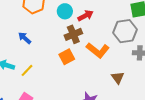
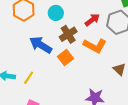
red arrow: (85, 16) -> (92, 20), moved
blue arrow: (25, 38) -> (41, 45), moved, size x1.6

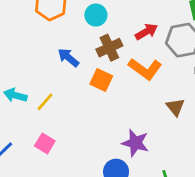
blue arrow: (41, 45) -> (68, 58), size x0.7
orange square: (65, 57) -> (101, 80), turned -35

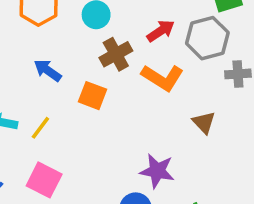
blue arrow: (68, 58) -> (48, 70), moved
orange square: (101, 80) -> (93, 96), moved
pink square: (45, 143) -> (44, 180), size x1.4

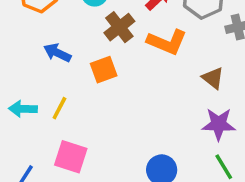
orange square: (93, 96) -> (104, 70), turned -32
purple star: (157, 171) -> (219, 124), moved

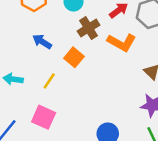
orange square: (104, 70) -> (74, 57), turned -36
yellow line: (59, 108) -> (49, 81), moved

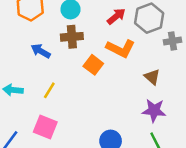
brown cross: (89, 28) -> (72, 37), moved, turned 30
orange square: (74, 57) -> (93, 65), moved

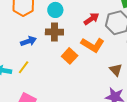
blue arrow: (41, 51) -> (28, 41), turned 126
yellow line: (49, 90) -> (24, 67), moved

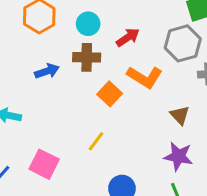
red arrow: (91, 19) -> (128, 37), moved
yellow line: (24, 67) -> (96, 141), moved

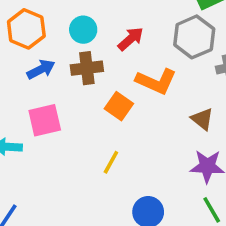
blue arrow: (47, 71) -> (41, 69), moved
pink square: (44, 164) -> (45, 120), moved, turned -32

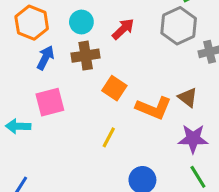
blue arrow: (41, 69) -> (45, 58), turned -35
orange L-shape: (156, 81) -> (154, 108), moved

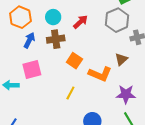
brown triangle: (188, 98) -> (121, 59), moved, turned 40

